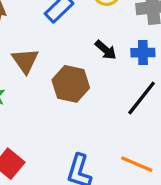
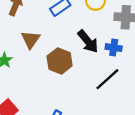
black arrow: (106, 50) -> (88, 41), size x1.5

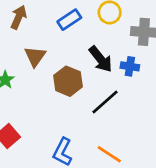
black line: (107, 79) -> (105, 102), moved

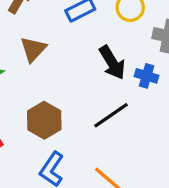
brown hexagon: (68, 81) -> (44, 120), moved

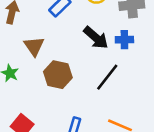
brown hexagon: (44, 120) -> (58, 75), moved

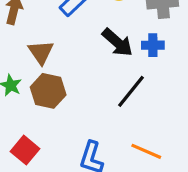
brown hexagon: (58, 75) -> (48, 91), moved

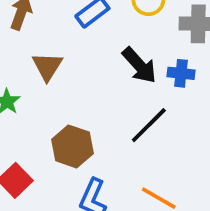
brown hexagon: (48, 91) -> (72, 146), moved

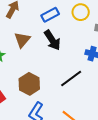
black arrow: (139, 65) -> (52, 40), moved

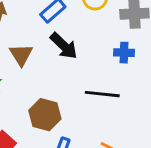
black line: (71, 78) -> (102, 94), turned 55

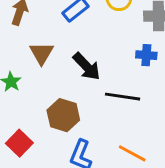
black arrow: (64, 46) -> (87, 66), moved

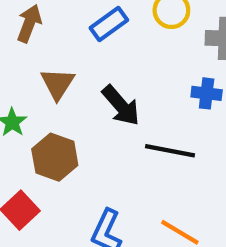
brown hexagon: (63, 115) -> (55, 157), moved

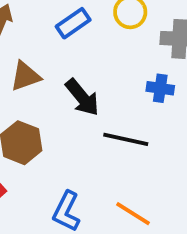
brown triangle: (58, 84) -> (25, 76), turned 36

